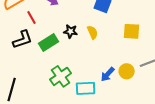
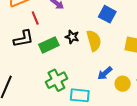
yellow semicircle: (92, 32) -> (94, 41), size x1.5
blue arrow: (108, 74) -> (105, 73), moved

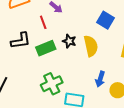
red line: (35, 18) -> (43, 22), moved
blue arrow: (105, 73) -> (100, 79), turned -35

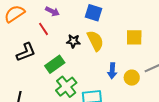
blue square: (106, 20) -> (94, 13), moved
green rectangle: (46, 48) -> (55, 64), moved

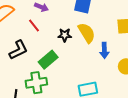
blue arrow: (112, 71) -> (104, 50), moved
green cross: (66, 87) -> (36, 83), moved, turned 35

